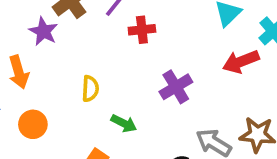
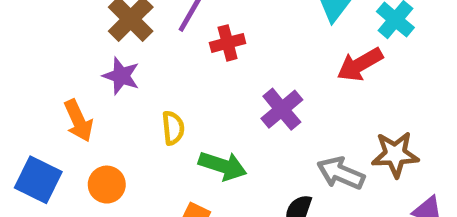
purple star: (43, 31) -> (121, 76), moved
green arrow: (124, 123) -> (223, 166), size x1.4

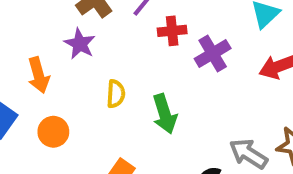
purple cross: (282, 109) -> (213, 54), moved
green arrow: (223, 166) -> (165, 114), moved, turned 45

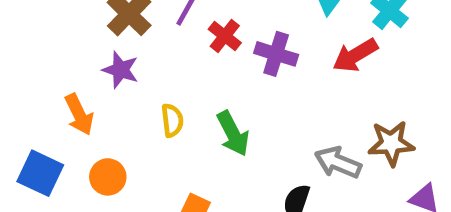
red cross: (172, 31) -> (225, 36), turned -36
purple cross: (213, 54) -> (276, 54), turned -32

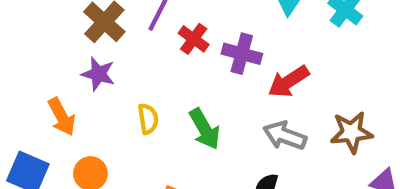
red arrow: (355, 55) -> (289, 82), moved
gray arrow: (338, 163) -> (285, 136), moved

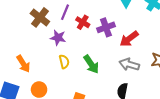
purple cross: (242, 54) -> (106, 27), turned -30
purple star: (98, 74) -> (58, 38), moved

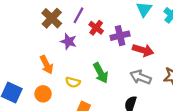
red arrow: (129, 39) -> (143, 50), turned -132
yellow semicircle: (64, 62) -> (73, 82), moved, turned 112
orange arrow: (23, 64) -> (47, 65), moved

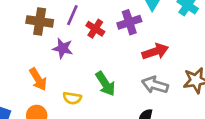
brown cross: (52, 18) -> (40, 21), turned -30
purple cross: (120, 36) -> (129, 22), moved
red arrow: (143, 50) -> (155, 51), turned -30

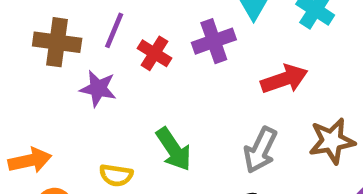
red arrow: (155, 51) -> (284, 79), moved
orange arrow: (38, 79) -> (30, 160), moved, turned -70
gray arrow: (155, 85) -> (260, 150), turned -80

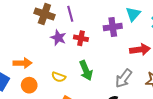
purple line: (114, 30) -> (70, 14), turned -49
red cross: (155, 53) -> (81, 38), moved, turned -32

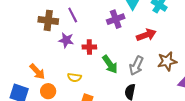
red cross: (81, 38) -> (89, 47), moved
orange arrow: (22, 63) -> (37, 72), turned 60
green arrow: (86, 71) -> (110, 64), moved

